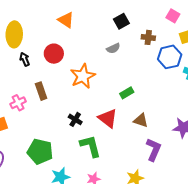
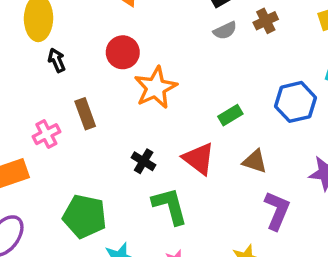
brown cross: (148, 37) -> (266, 21), turned -32
gray semicircle: (113, 48) -> (225, 31), moved
red circle: (54, 54) -> (123, 52), moved
blue hexagon: (170, 57) -> (296, 102), moved

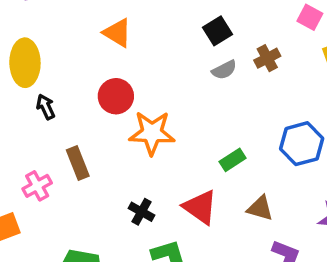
orange star: (156, 88) -> (152, 133), turned 30

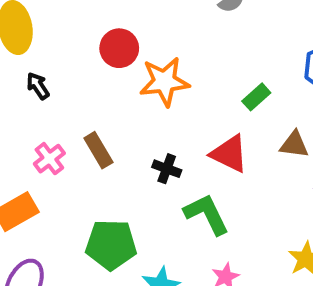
black arrow: (46, 107) -> (38, 86), moved
brown rectangle: (78, 163) -> (98, 150), moved

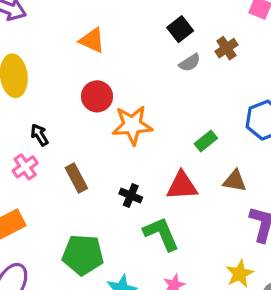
black arrow: (38, 86) -> (39, 135), moved
red triangle: (229, 154) -> (182, 186), turned -32
pink cross: (49, 159) -> (25, 167), moved

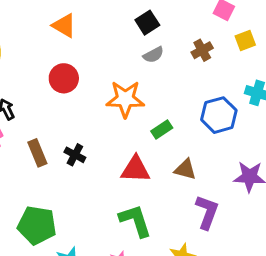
brown cross: (226, 48) -> (202, 50), moved
orange star: (132, 125) -> (125, 99), moved
black cross: (131, 195) -> (75, 155), moved
green L-shape: (161, 234) -> (135, 221), moved

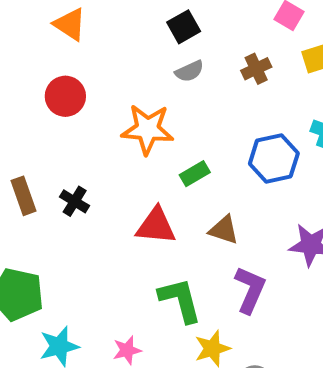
green L-shape: (135, 221) -> (180, 300), moved

